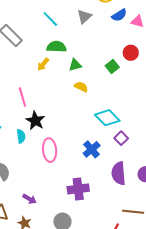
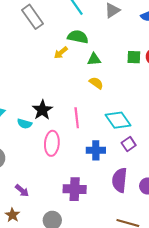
green square: (112, 66) -> (134, 57), moved, turned 32
pink line: (22, 97) -> (77, 118), moved
cyan semicircle: (21, 136) -> (25, 124), turned 104
blue cross: (92, 149) -> (96, 150), turned 30

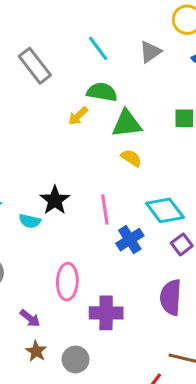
green triangle: (94, 59) -> (127, 124), size x1.5
pink ellipse: (52, 143) -> (67, 282), moved
blue cross: (96, 150) -> (130, 240), moved, turned -30
brown star: (12, 215) -> (36, 351), moved

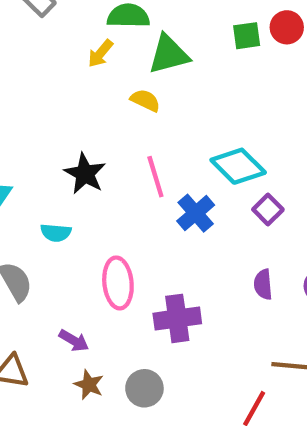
yellow semicircle: (131, 158) -> (145, 100), moved
cyan semicircle: (30, 221) -> (56, 233), moved
purple semicircle: (171, 297) -> (263, 284), size x0.6

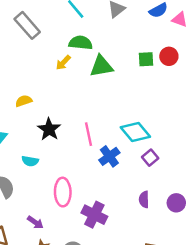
yellow semicircle: (145, 100) -> (24, 101), moved, turned -49
purple cross: (177, 318) -> (94, 215), turned 30

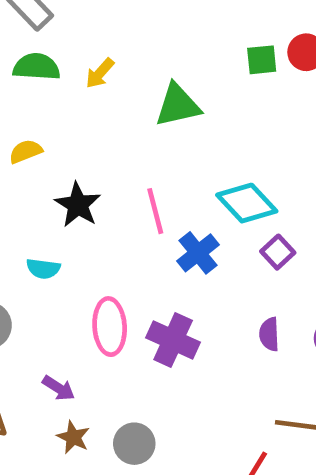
green semicircle: (81, 43) -> (36, 67), moved
green triangle: (101, 66) -> (178, 105), moved
purple cross: (94, 215) -> (173, 340), moved

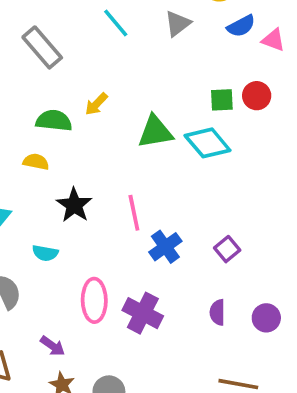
green semicircle: (36, 67) -> (54, 121), moved
yellow semicircle: (26, 151) -> (36, 162), turned 30
cyan diamond: (247, 203) -> (208, 143), moved

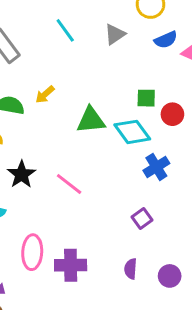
red circle: (257, 96) -> (172, 114), moved
pink line: (134, 213) -> (69, 184), turned -44
blue cross: (165, 247) -> (156, 167), moved
purple cross: (143, 313) -> (71, 265), turned -32

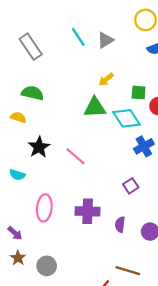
gray triangle: (115, 34) -> (105, 40), moved
yellow arrow: (45, 94) -> (106, 79), moved
purple cross: (71, 265) -> (88, 211), moved

